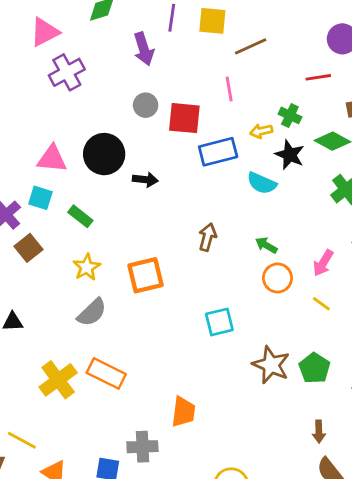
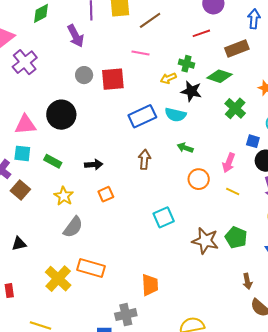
pink line: (229, 89) -> (141, 53), turned -60
blue rectangle: (218, 152) -> (142, 116), moved
black arrow: (145, 180) -> (94, 165), moved
green arrow: (266, 245) -> (185, 148), moved
orange square: (145, 275) -> (106, 194), size x0.6

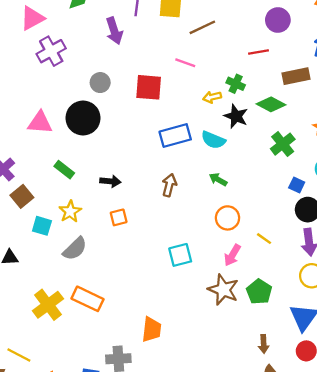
gray circle: (84, 75) -> (100, 83), moved
cyan square: (22, 153) -> (42, 226), moved
pink arrow: (229, 163) -> (232, 255), moved

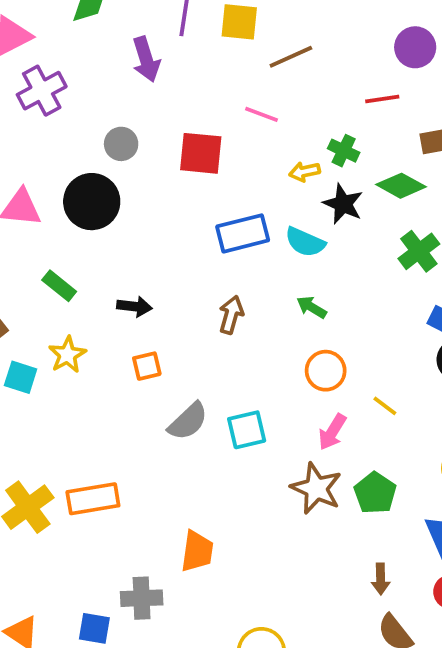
gray semicircle: (75, 249) -> (188, 421), moved
orange rectangle: (88, 299) -> (93, 499), turned -36

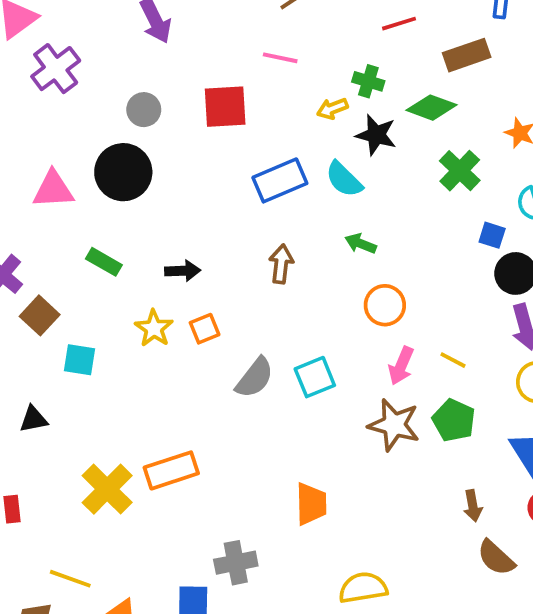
cyan semicircle: (305, 242) -> (344, 179), turned 30
yellow star: (67, 355) -> (154, 328), moved
yellow line: (385, 406) -> (453, 360), moved
orange trapezoid: (197, 551) -> (311, 504), moved

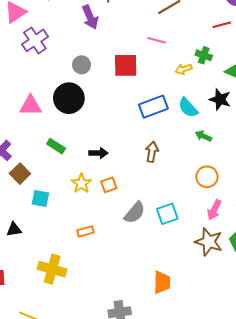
black star: (376, 135) -> (220, 99), moved
green arrow: (361, 244) -> (203, 136), moved
orange rectangle: (171, 470) -> (85, 231), moved, size x0.6
yellow cross: (107, 489) -> (52, 269), turned -32

